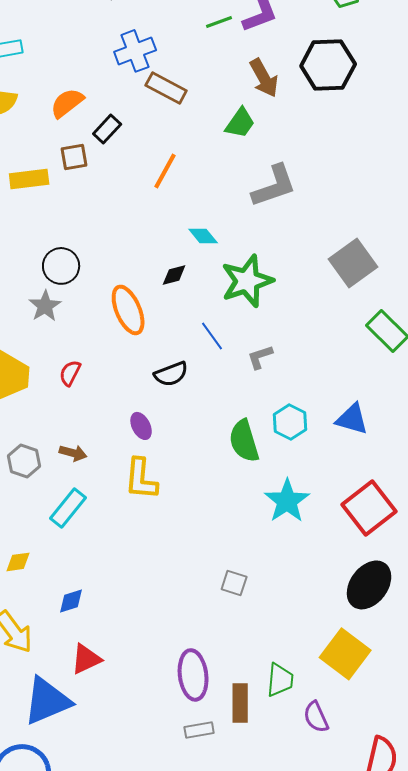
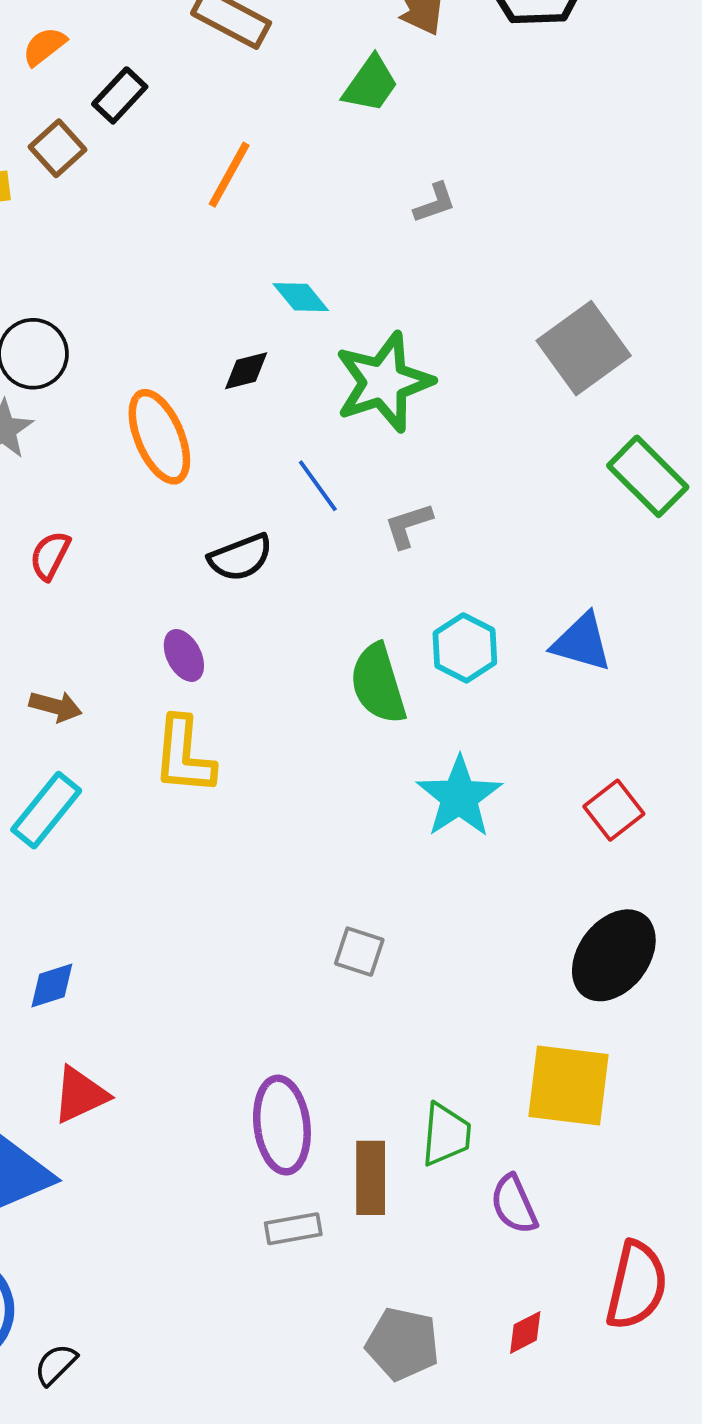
orange semicircle: (67, 103) -> (44, 46), size x0.7
brown square: (74, 157) -> (58, 148), turned -32
gray L-shape: (274, 186) -> (435, 203), size x0.5
red square: (369, 508) -> (614, 810), size x0.6
yellow square: (345, 654) -> (569, 1085), turned -30

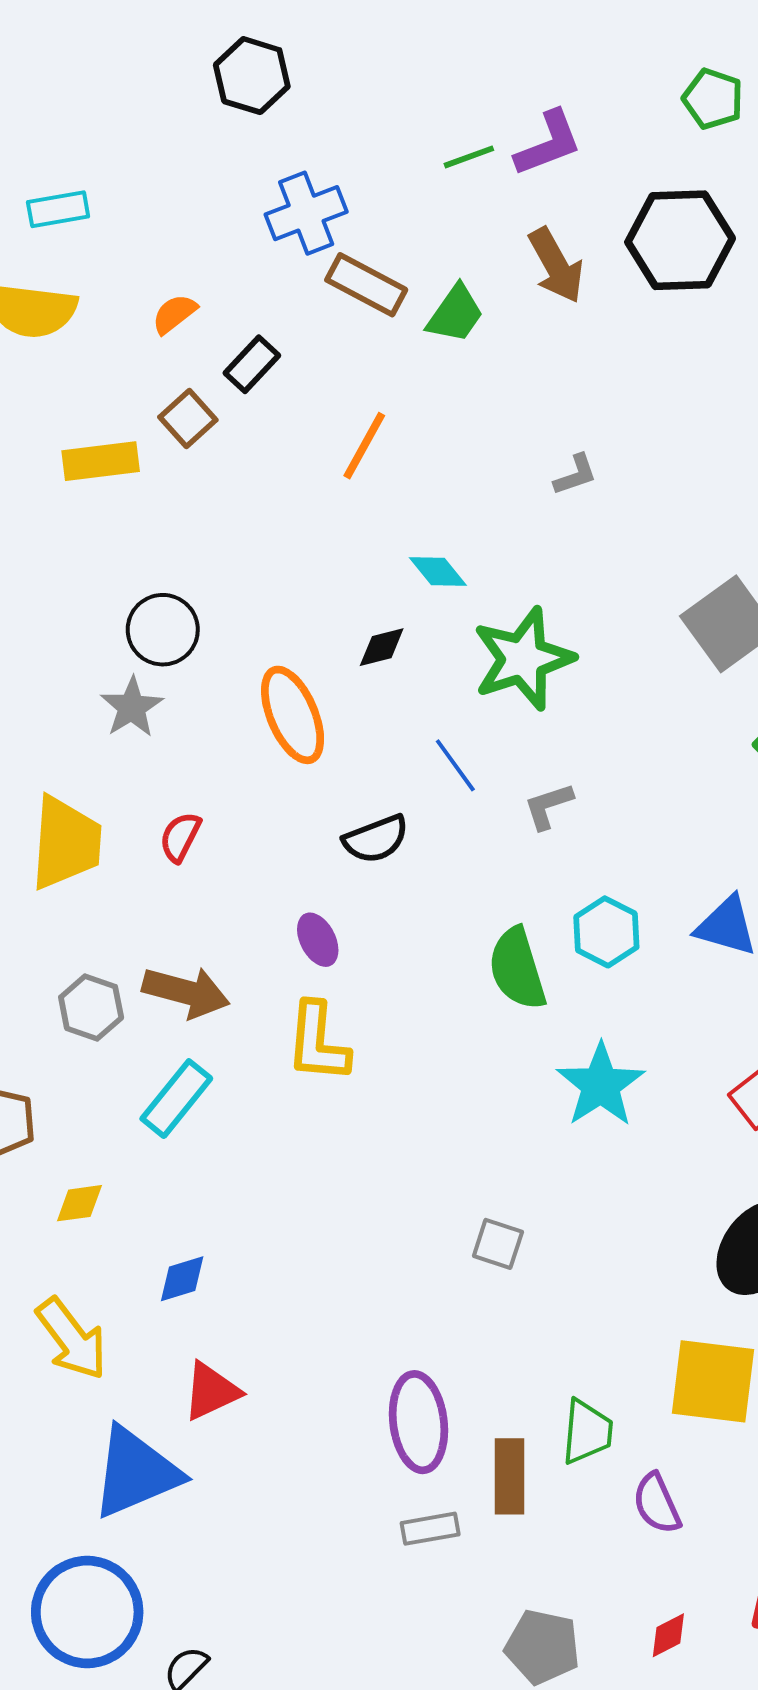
green trapezoid: (371, 84) -> (455, 314), moved
brown arrow: (56, 706) -> (186, 992), size x1.6

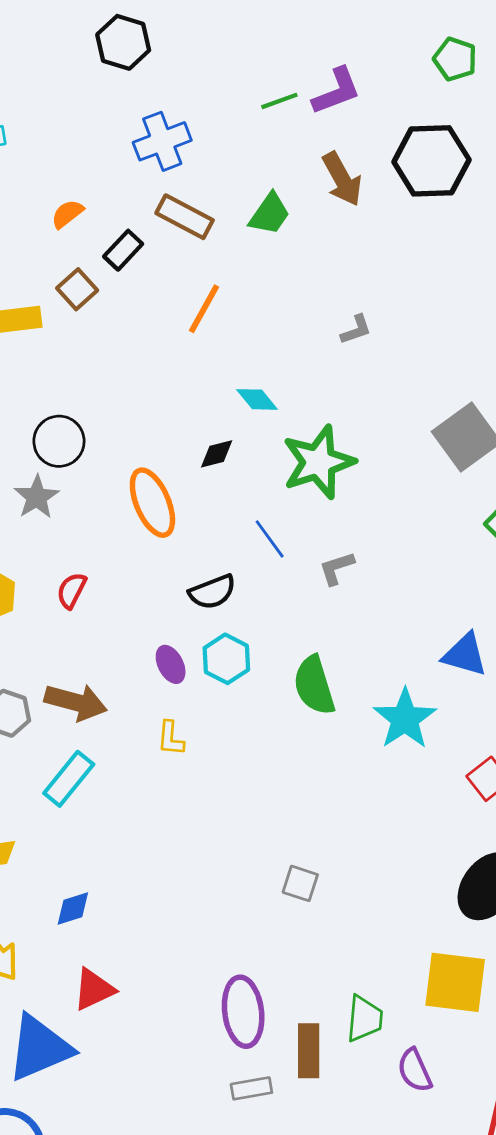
brown rectangle: (366, 285) -> (185, 217), moved
cyan hexagon: (606, 932) -> (226, 659), moved
yellow L-shape: (318, 1042) -> (171, 738), size x0.6
cyan star: (601, 1085) -> (405, 719), moved

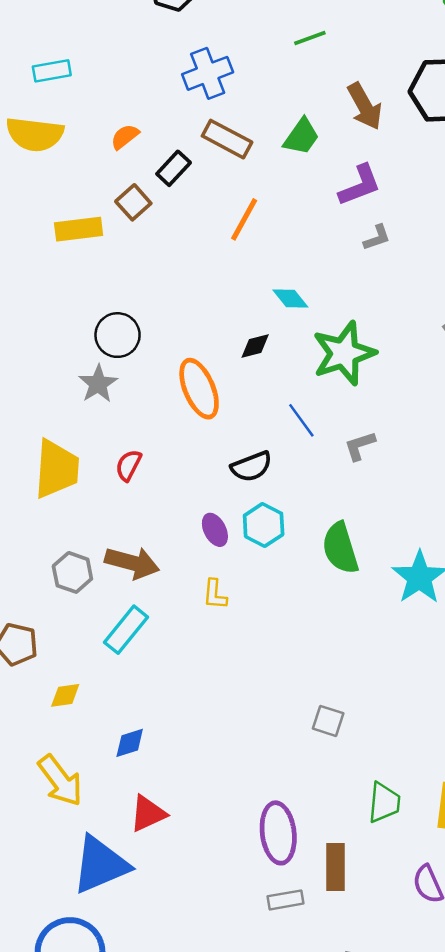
purple L-shape: (337, 91) -> (360, 185), moved
green trapezoid: (364, 1019) -> (384, 803), moved

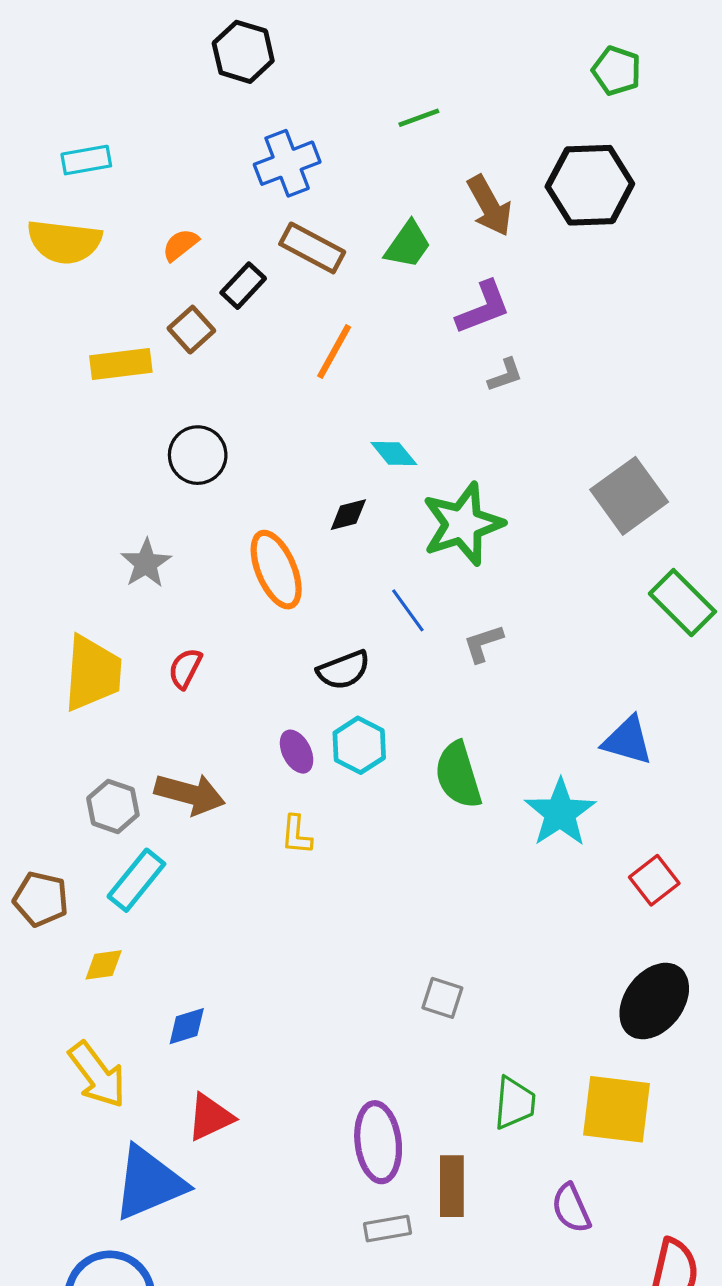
black circle: (118, 335) -> (198, 455), moved
cyan rectangle: (126, 630) -> (136, 880), moved

